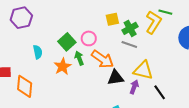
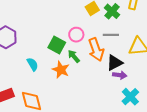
gray line: (129, 44) -> (111, 35), moved
orange arrow: (102, 59) -> (96, 50), turned 55
purple arrow: (134, 87) -> (120, 75), moved, turned 96

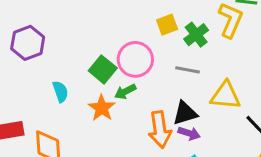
pink circle: (76, 35) -> (135, 59), size x1.5
orange arrow: (96, 50) -> (160, 129), moved
green arrow: (74, 56) -> (125, 92), turned -88

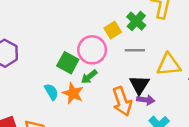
yellow square: (167, 25) -> (113, 30), moved
cyan semicircle: (60, 92) -> (51, 92), moved
black triangle: (185, 113) -> (139, 85), turned -30

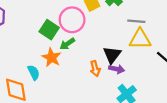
gray line: (135, 50) -> (136, 21), moved
cyan semicircle: (51, 92) -> (34, 73), moved
orange arrow: (122, 101) -> (95, 69), size x0.6

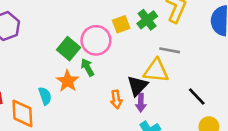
yellow triangle: (140, 39) -> (156, 71), moved
green arrow: (67, 44) -> (87, 67), turned 88
purple arrow: (117, 69) -> (141, 103), turned 72

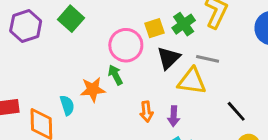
green square: (68, 49) -> (71, 19), moved
orange star: (68, 81) -> (93, 90), turned 30
black triangle: (137, 86) -> (169, 58), moved

